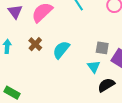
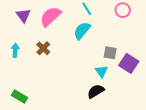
cyan semicircle: (61, 50) -> (82, 31), moved
black semicircle: (106, 85) -> (96, 91), moved

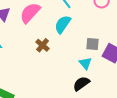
brown cross: (43, 48) -> (43, 45), moved

